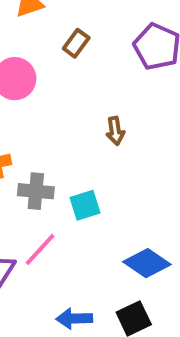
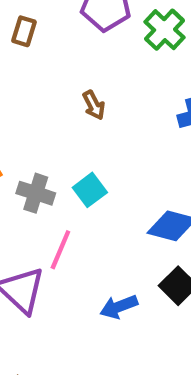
gray cross: (36, 191) -> (36, 193), turned 32

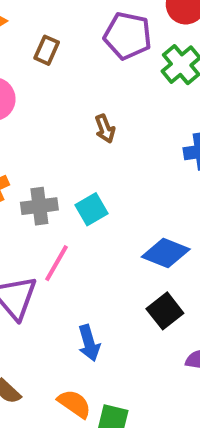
gray cross: (36, 193) -> (39, 206), turned -32
blue arrow: (119, 307) -> (89, 343), moved, turned -92

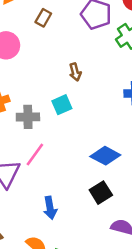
cyan square: (91, 209) -> (62, 105), moved

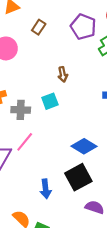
black square: (101, 193) -> (78, 177), size x1.4
blue arrow: (50, 208) -> (46, 189), moved

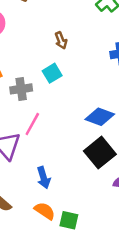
blue arrow: (46, 189) -> (44, 178), moved

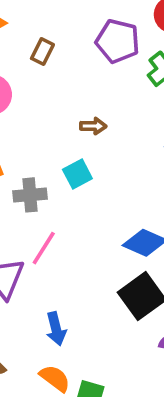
brown arrow: (61, 40) -> (93, 126), turned -70

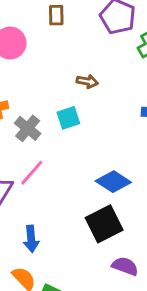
brown rectangle: (42, 51) -> (56, 15), turned -36
gray cross: (30, 195) -> (28, 128), turned 35

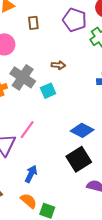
gray cross: (28, 128) -> (23, 77), moved, size x1.4
blue arrow: (31, 239) -> (31, 174), turned -144

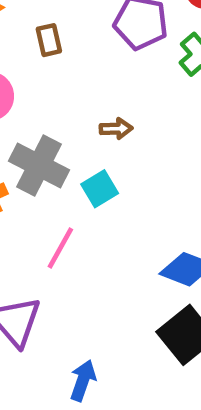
pink line: (27, 130) -> (60, 248), moved

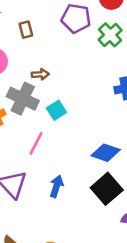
brown arrow: (116, 129) -> (40, 74), moved
blue arrow: (83, 380) -> (57, 186), moved

